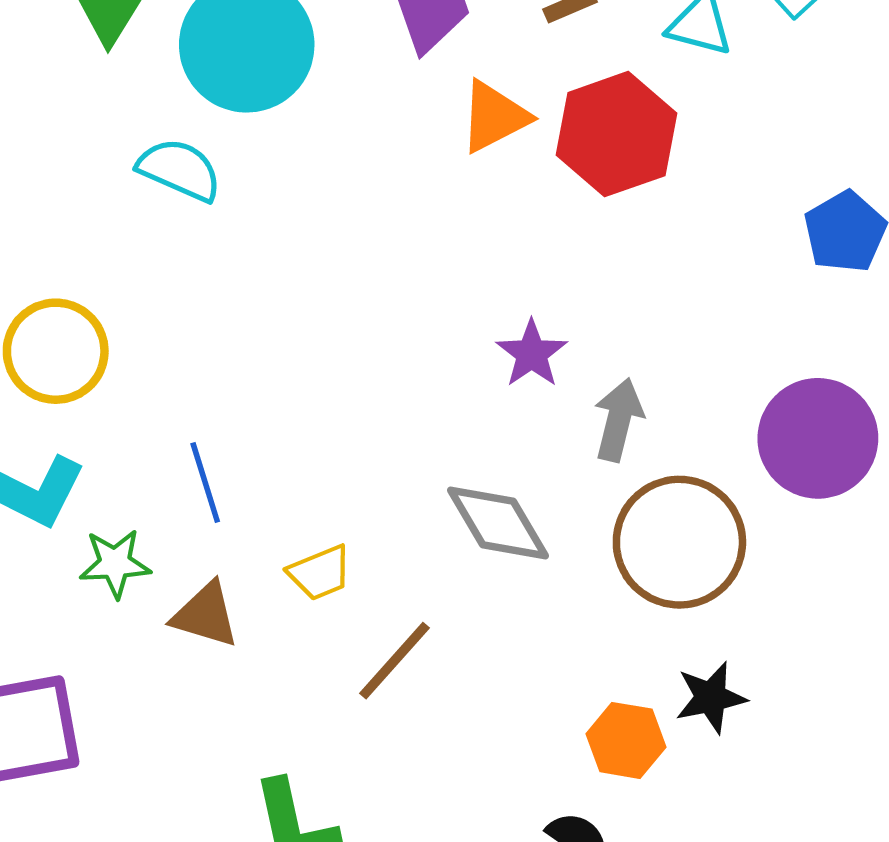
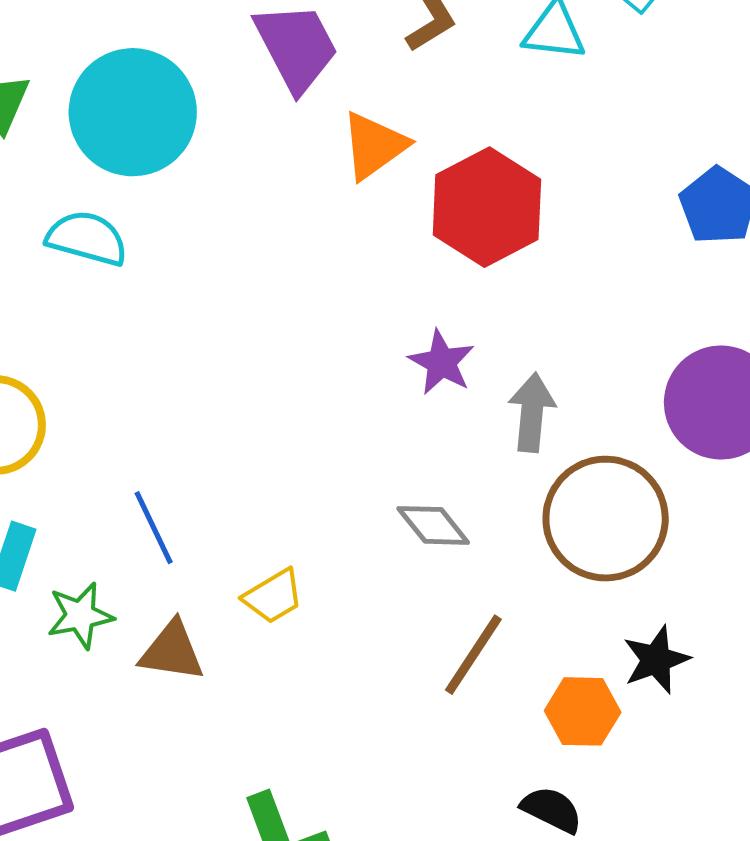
red hexagon: (616, 134) -> (487, 207), moved
gray diamond: (498, 523) -> (433, 525), size x0.7
brown line: (395, 661) -> (473, 655), moved

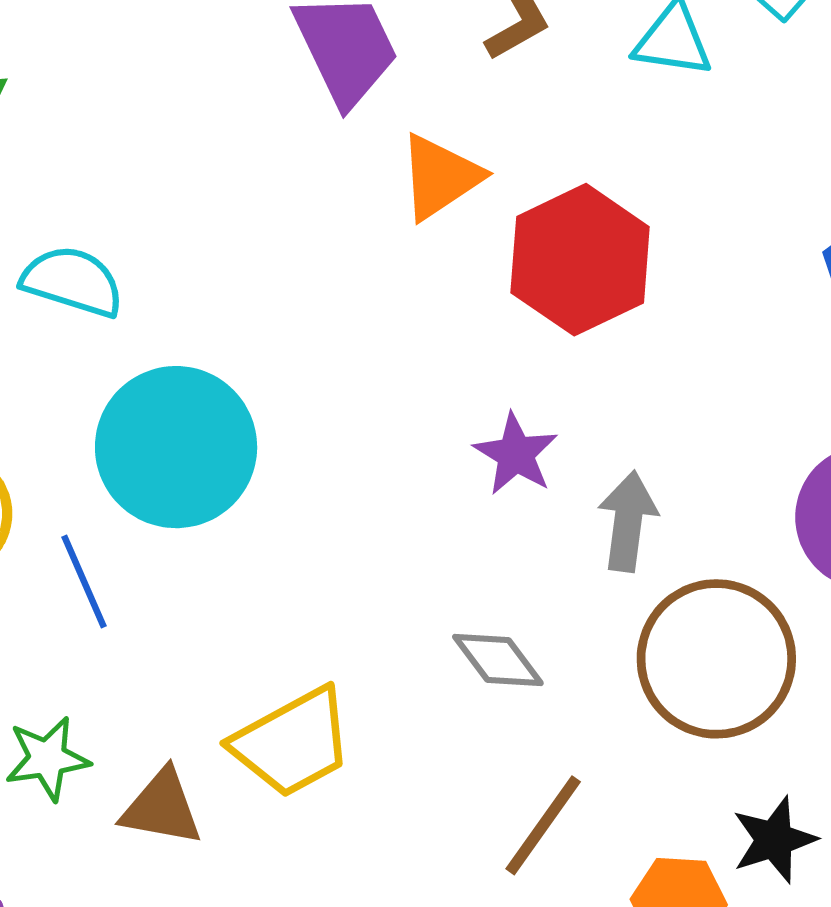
cyan circle: (133, 112) -> (176, 447), moved
blue line: (154, 528) -> (84, 582), moved
yellow trapezoid: (273, 596) -> (293, 743), size x1.6

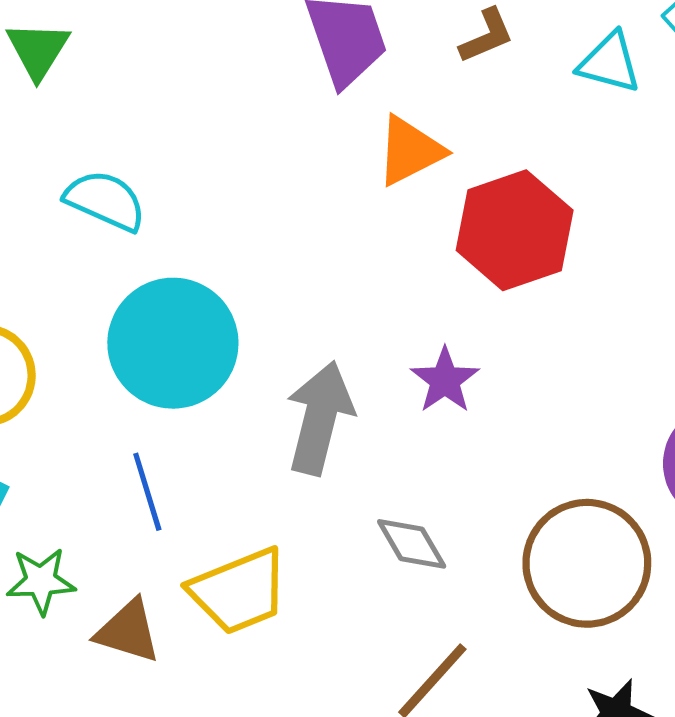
gray arrow: (628, 521) -> (320, 418), moved, size x1.4
blue line: (84, 582) -> (147, 492), moved

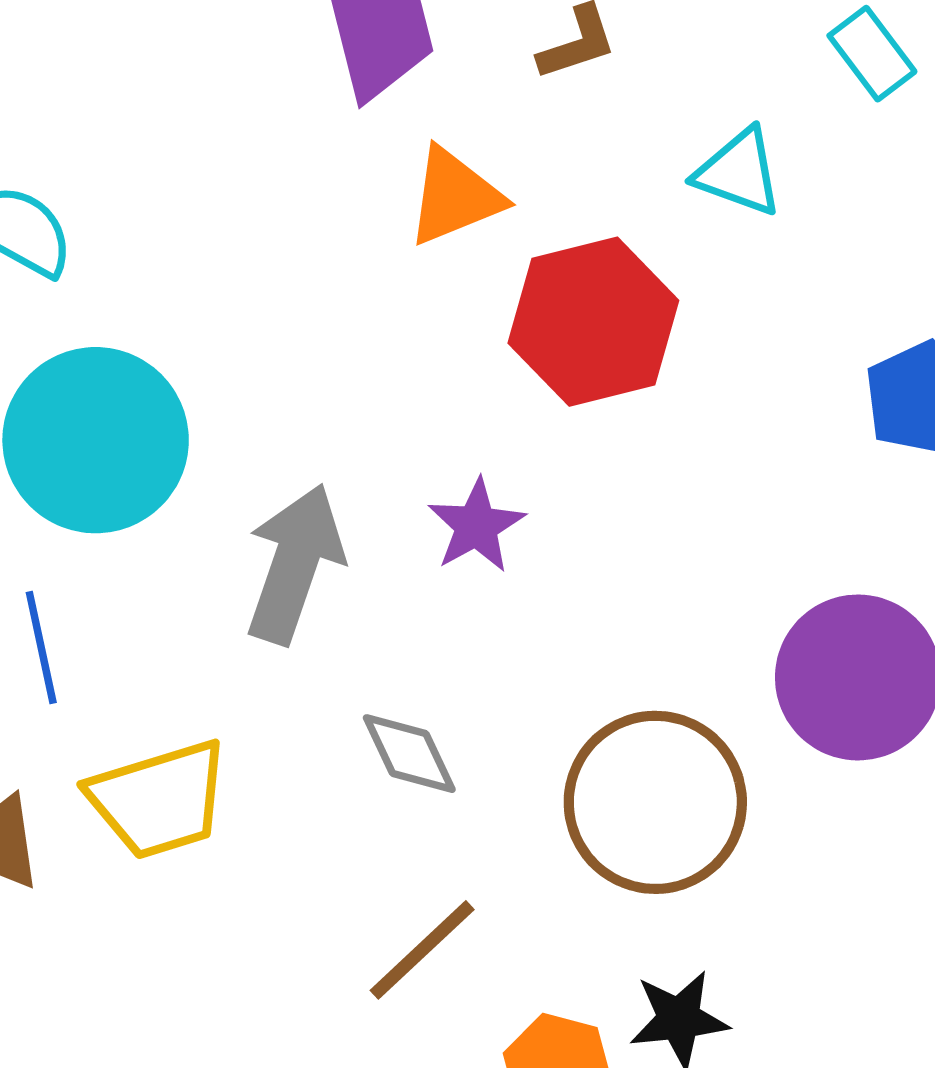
cyan triangle: (609, 63) -> (739, 172), moved

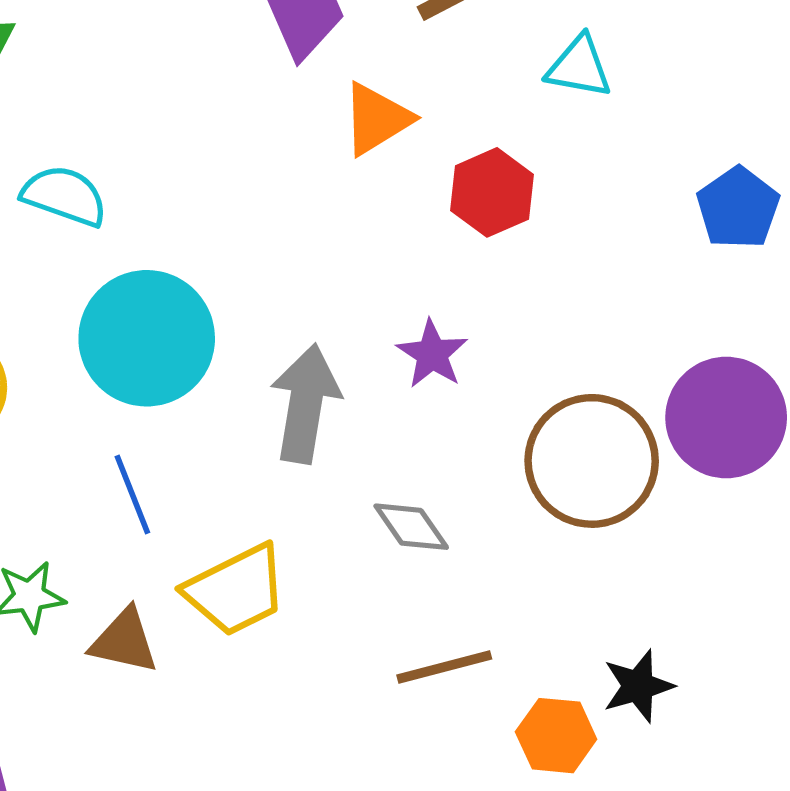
red hexagon: (593, 322) -> (492, 192), size x0.7
brown circle: (655, 802) -> (592, 461), moved
brown line: (422, 950) -> (444, 667), turned 38

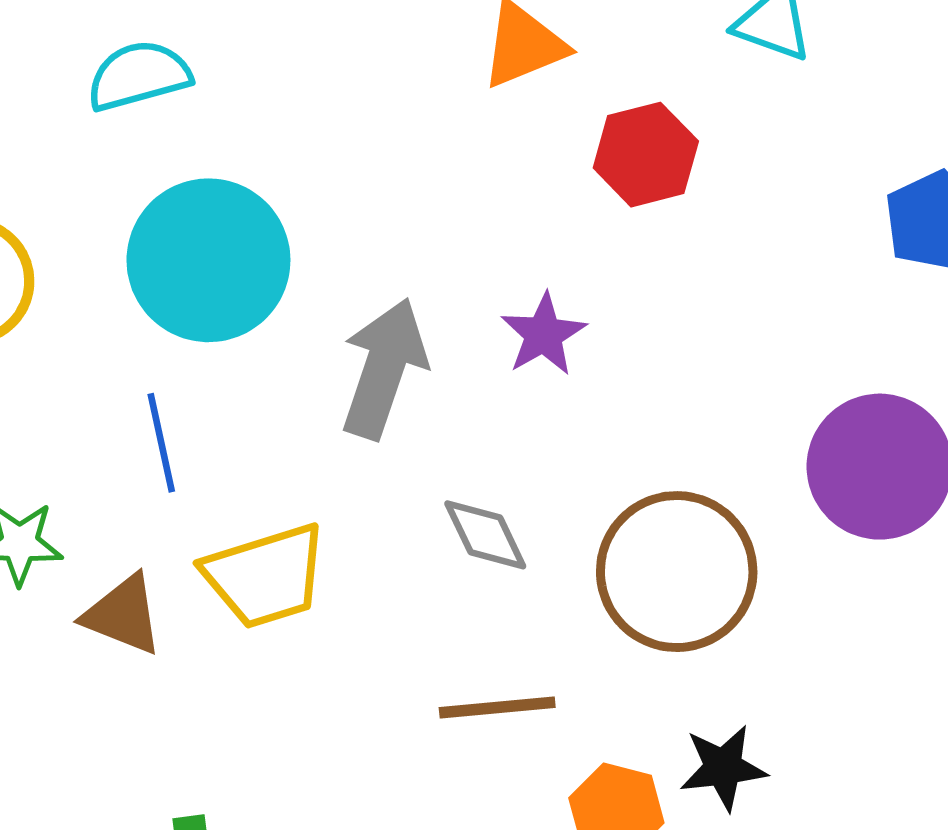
cyan semicircle: (65, 196) -> (139, 76), turned -44
brown circle: (592, 461) -> (677, 572), moved

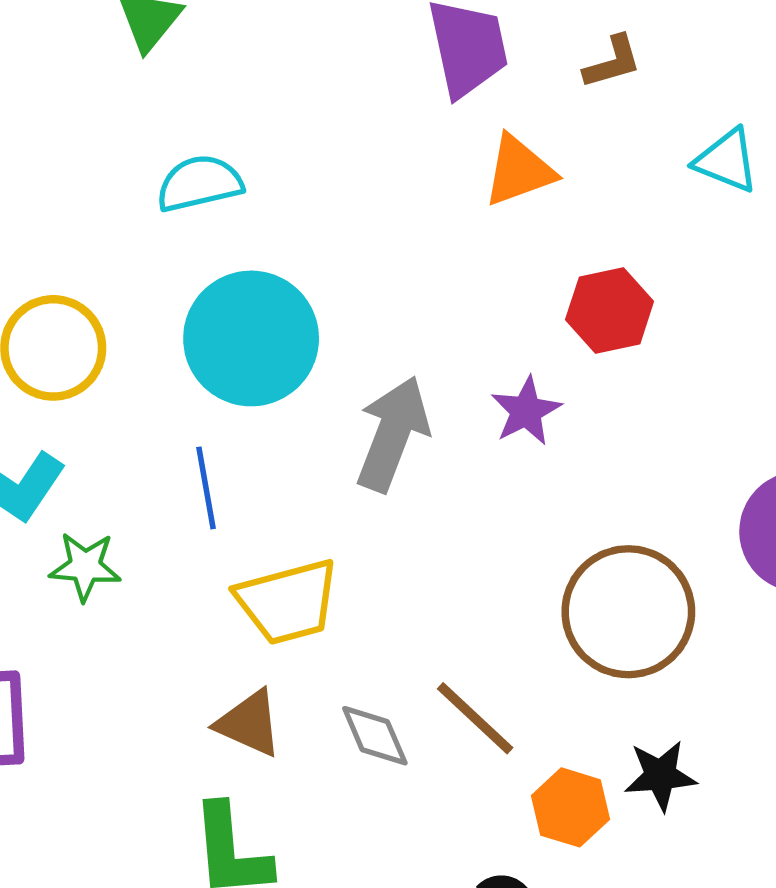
red hexagon: (646, 155) -> (610, 310), moved
gray diamond: (485, 535) -> (375, 736), moved
brown triangle: (123, 615) -> (249, 723), moved
brown line: (497, 708) -> (475, 718), turned 46

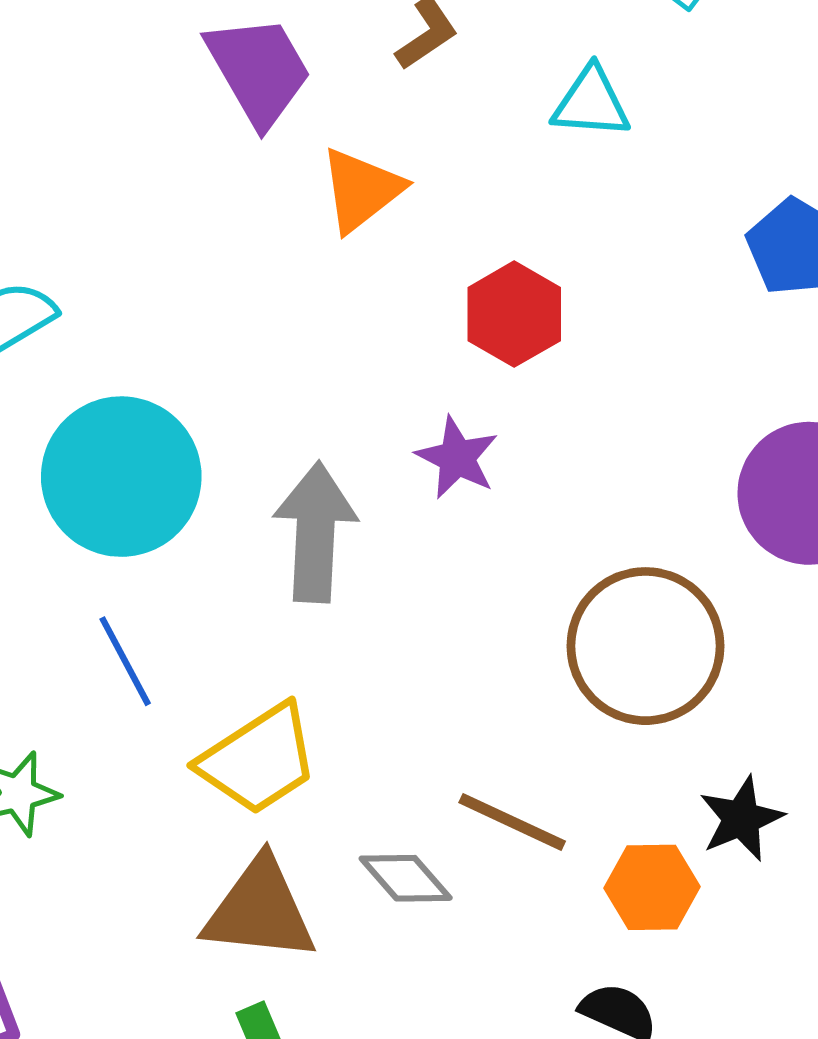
brown triangle: (249, 723) -> (260, 910), size x1.4

